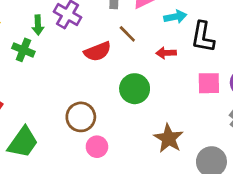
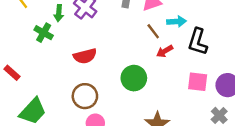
brown line: (127, 34) -> (153, 31), moved
red semicircle: (98, 51) -> (85, 56), moved
red arrow: (166, 53) -> (165, 51), turned -35

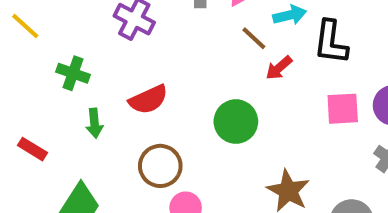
green arrow: (59, 13) -> (94, 123), moved

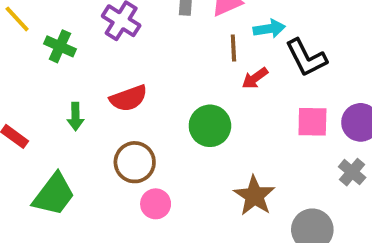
brown line: (254, 38) -> (233, 48), turned 40
black L-shape: (331, 42) -> (306, 58), turned -39
green cross: (73, 73) -> (60, 46), moved

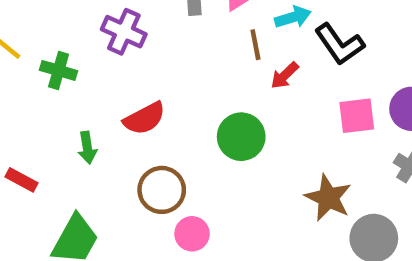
brown star: (254, 196) -> (328, 198), moved

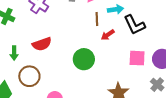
brown circle: (162, 190) -> (29, 76), moved

